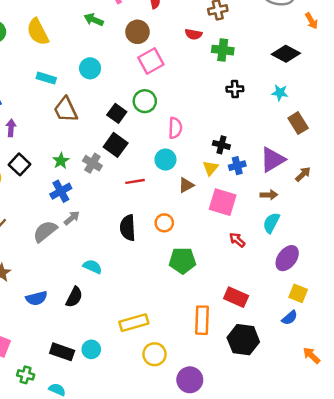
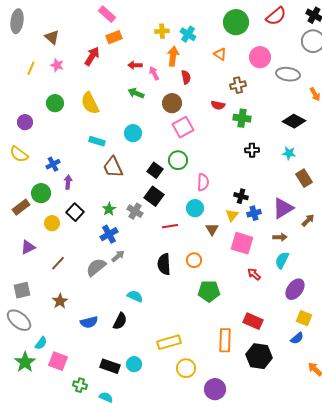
brown triangle: (186, 185) -> (212, 229), turned -32

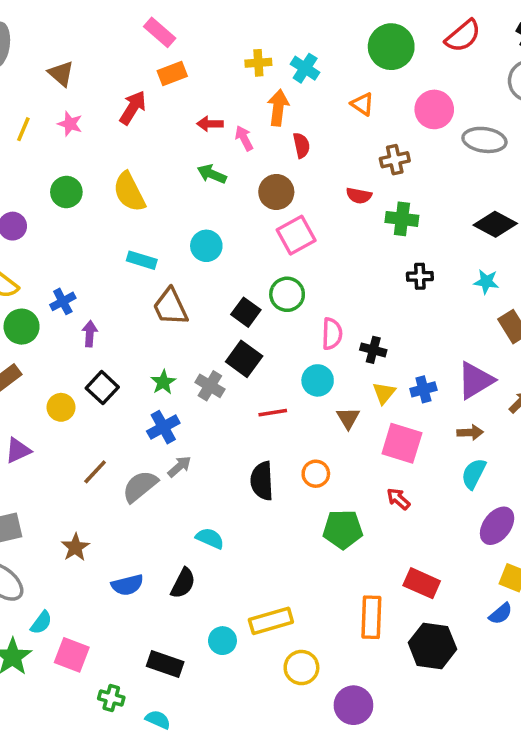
green circle: (41, 193) -> (22, 327), moved
black cross: (241, 196) -> (373, 350), moved
brown line: (58, 263) -> (95, 472), moved
red arrow: (254, 274) -> (398, 499), moved
cyan circle: (134, 364) -> (222, 641), moved

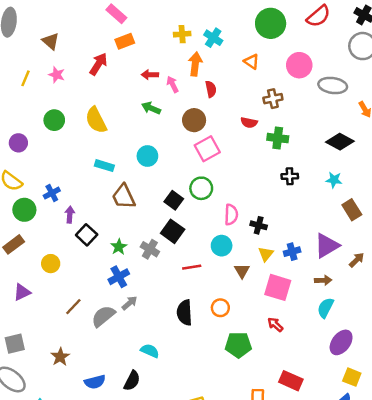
black square: (102, 388) -> (87, 235), moved

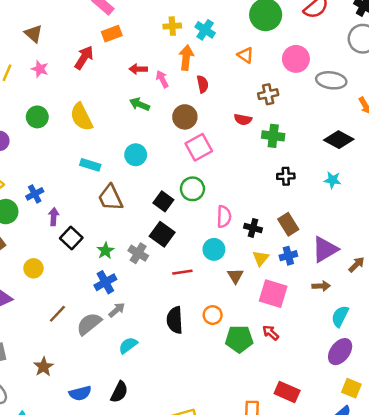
brown rectangle: (352, 210) -> (288, 224), moved
cyan semicircle: (326, 308) -> (340, 316), moved
green pentagon: (238, 345) -> (239, 339), moved
cyan semicircle: (150, 351) -> (128, 345), moved, turned -60

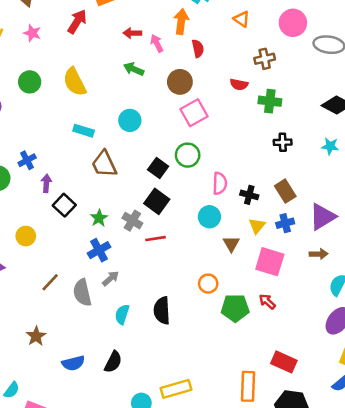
red line: (182, 272) -> (155, 239), moved
black semicircle: (175, 320) -> (162, 311), moved
gray semicircle: (89, 324) -> (82, 293), turned -64
cyan semicircle: (128, 345) -> (122, 314), turned -36

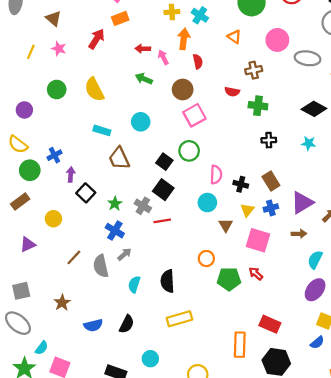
blue cross: (99, 250) -> (115, 231), turned -30
yellow rectangle: (176, 389) -> (179, 319), moved

